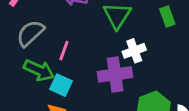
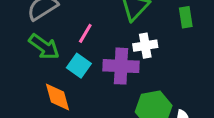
pink line: (64, 51) -> (85, 33), moved
cyan square: (61, 85) -> (79, 66), moved

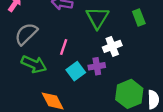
cyan square: (79, 66) -> (76, 71), moved, turned 30
purple cross: (121, 66) -> (97, 66), size x0.6

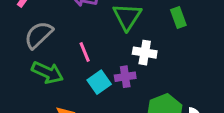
white cross: (112, 46) -> (145, 53), turned 30
pink line: (64, 47) -> (85, 52), turned -42

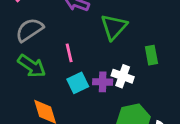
green rectangle: (178, 18) -> (151, 55), moved
white cross: (145, 53) -> (123, 76), moved

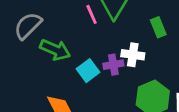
pink line: (69, 53) -> (92, 14), moved
green arrow: (32, 66) -> (55, 50), moved

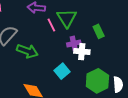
purple cross: (113, 65) -> (74, 43), moved
cyan square: (88, 71) -> (62, 71), moved

